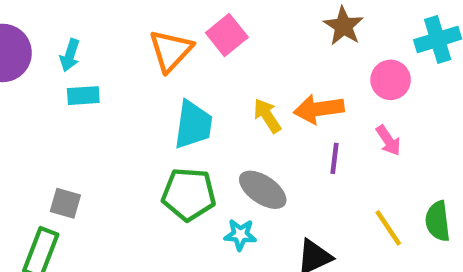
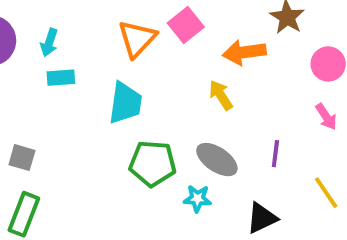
orange arrow: (319, 109) -> (244, 52), moved
cyan trapezoid: (193, 125) -> (125, 103), moved
purple line: (334, 158) -> (275, 154), moved
gray square: (65, 203) -> (22, 158), moved

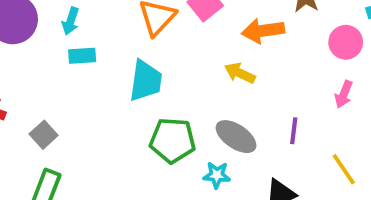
yellow arrow: (221, 95) -> (240, 73), turned -32
pink arrow: (326, 117) -> (344, 94), turned 56
gray square: (22, 158) -> (44, 135), turned 32

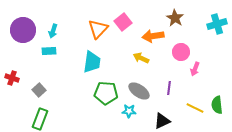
pink circle: (346, 42) -> (181, 52), moved
cyan rectangle: (82, 56) -> (49, 51), moved
yellow line: (344, 169) -> (195, 108), turned -30

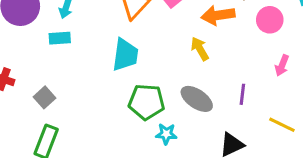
pink circle: (181, 52) -> (270, 20), moved
yellow arrow: (141, 58) -> (200, 49), turned 35
cyan star: (129, 111) -> (166, 134), moved

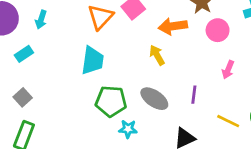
cyan rectangle: (60, 38) -> (24, 54), moved, turned -30

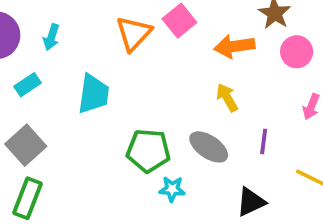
yellow arrow: (157, 55) -> (227, 98), moved
cyan trapezoid: (92, 60) -> (93, 94), moved
gray square: (23, 97) -> (26, 145), size x1.5

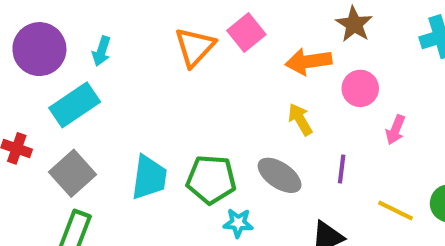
pink circle: (297, 52) -> (360, 88), moved
cyan rectangle: (28, 85) -> (75, 105), size x1.6
cyan trapezoid: (93, 94) -> (149, 177), moved

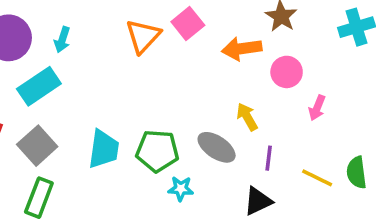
yellow arrow: (300, 119) -> (247, 117), moved
purple line: (342, 169) -> (269, 158), moved

